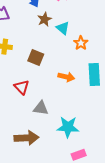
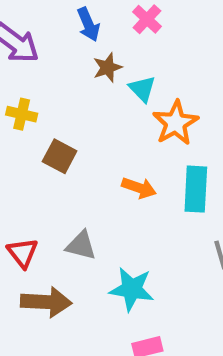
orange star: (81, 43) -> (176, 123), size x1.5
brown square: (36, 57) -> (60, 156), moved
red triangle: (22, 87) -> (23, 253), moved

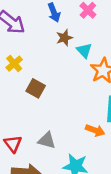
yellow cross: (22, 114) -> (14, 64), turned 35
orange arrow: (139, 188) -> (95, 130), moved

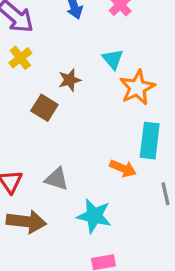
brown star: (64, 38) -> (70, 80), moved
yellow cross: (14, 64) -> (20, 58), moved

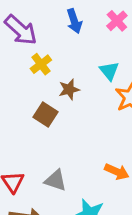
yellow cross: (20, 58) -> (41, 64), moved

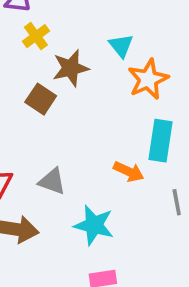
brown star: (69, 89) -> (71, 68), size x1.4

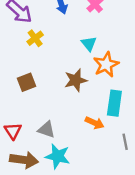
brown star: (71, 68) -> (76, 80), moved
brown square: (41, 99) -> (27, 82), moved, turned 36
cyan star: (94, 225) -> (58, 156), moved

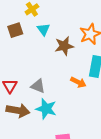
cyan triangle: (89, 44) -> (43, 29), moved
brown square: (27, 82) -> (15, 30), moved

